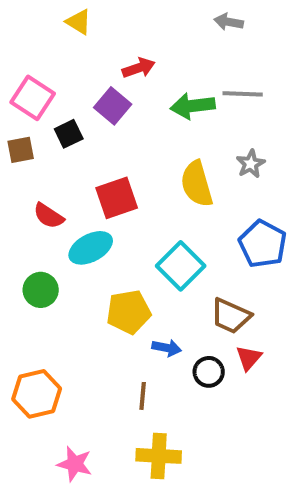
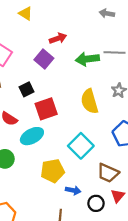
black square: (69, 134) -> (27, 89), moved

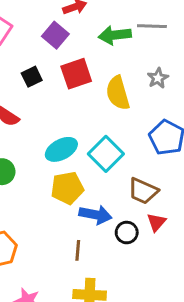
red square: (46, 109) -> (76, 74), moved
cyan ellipse: (32, 136) -> (61, 149), moved
blue arrow: (73, 190) -> (96, 215), size x1.5

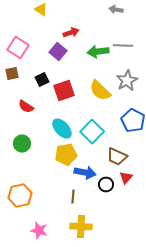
red square: (76, 74) -> (64, 90), moved
gray star: (158, 78) -> (127, 80), size x1.5
yellow semicircle: (118, 93) -> (100, 90), turned -30
cyan ellipse: (61, 149) -> (62, 128), turned 75

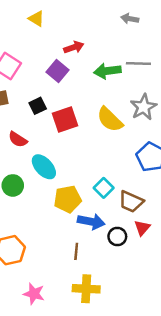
cyan ellipse: (62, 128) -> (44, 167), moved
cyan square: (92, 132) -> (104, 188), moved, size x0.7

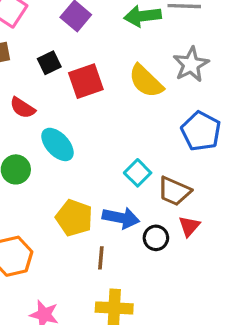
yellow pentagon: (68, 199) -> (74, 218), moved, turned 30

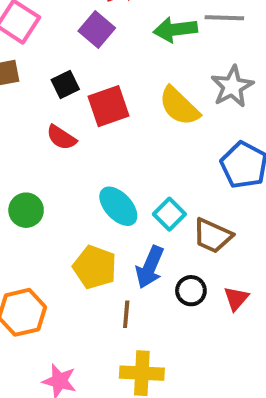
red semicircle: (22, 108) -> (61, 138), moved
cyan ellipse: (58, 144) -> (118, 206), moved
blue arrow: (121, 218) -> (150, 267), turned 102
red triangle: (189, 226) -> (236, 299), moved

